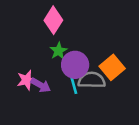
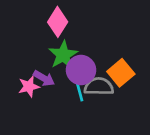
green star: (58, 51) -> (63, 55), size x1.5
purple arrow: (41, 85) -> (44, 78), moved

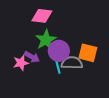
pink diamond: (58, 22) -> (42, 16), turned 65
orange square: (121, 73) -> (88, 53), turned -36

